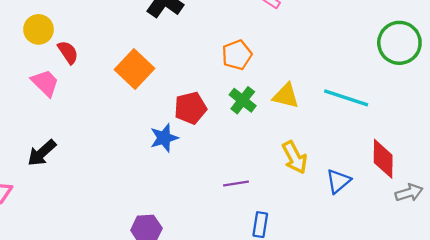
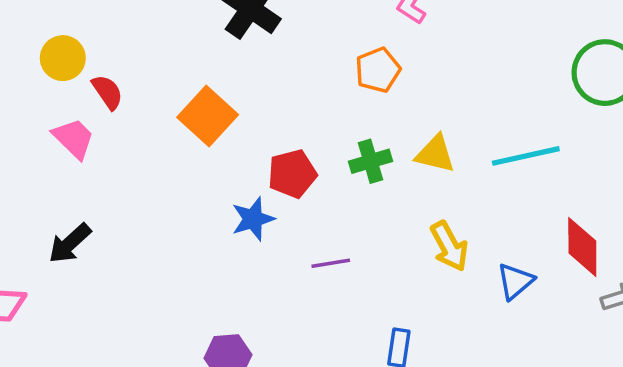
orange pentagon: (237, 55) -> (378, 70), moved
cyan line: (346, 98) -> (526, 156), turned -30
green cross: (243, 100) -> (370, 161), turned 36
purple line: (236, 183) -> (331, 263), moved

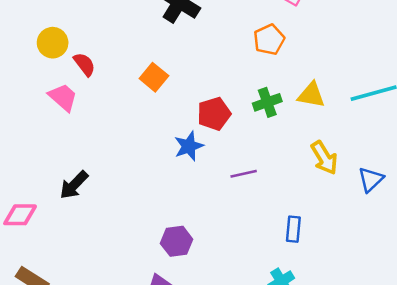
orange square: (208, 116) -> (154, 77), size x0.7
black arrow: (70, 243) -> (74, 185), moved

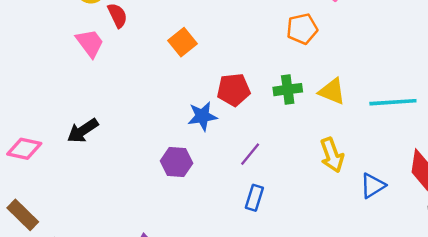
purple line: (244, 174) -> (250, 154), turned -50
blue rectangle: (293, 229) -> (254, 198), moved
purple hexagon: (177, 241) -> (176, 162), moved

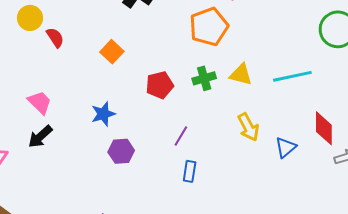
orange pentagon: (302, 29) -> (209, 27), size x1.5
pink trapezoid: (90, 43) -> (40, 102), moved
blue star: (202, 116) -> (103, 114), moved

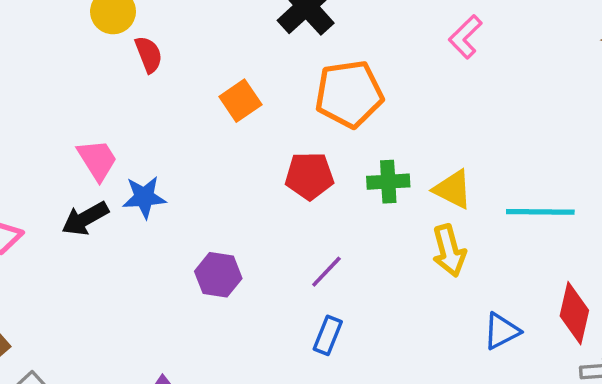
orange pentagon: (209, 27) -> (349, 94), moved
blue star: (103, 114) -> (144, 197), moved
yellow arrow: (248, 127) -> (449, 251), moved

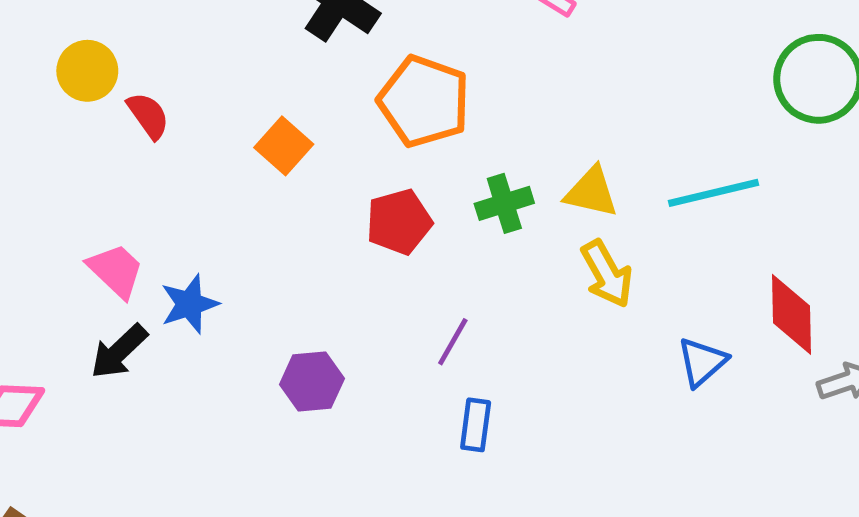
orange pentagon: (349, 94) -> (424, 101), turned -30

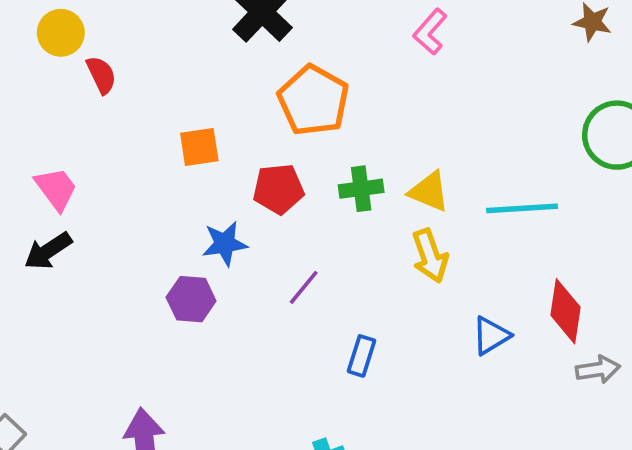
orange square: (284, 146) -> (199, 147), moved, turned 30
blue star: (189, 304) -> (225, 244), moved
blue rectangle: (476, 425) -> (361, 356), moved

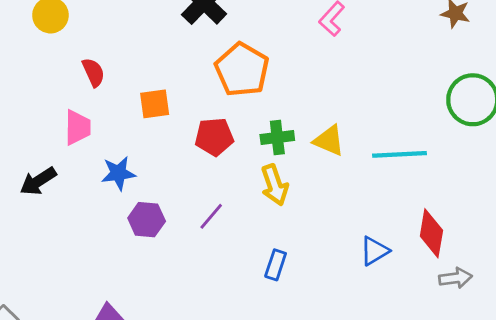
red semicircle: (101, 75) -> (93, 72), moved
pink trapezoid: (56, 189) -> (78, 127), moved, turned 36
blue star: (225, 244) -> (118, 173), moved
yellow arrow: (430, 256) -> (275, 185), moved
purple line: (304, 287) -> (211, 216), moved

